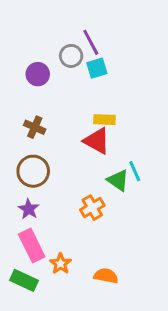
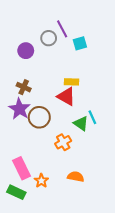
cyan square: (97, 68) -> (80, 43), moved
brown circle: (33, 171) -> (39, 117), moved
purple star: (29, 209) -> (19, 109), moved, size x1.5
orange semicircle: (106, 276) -> (76, 177), moved

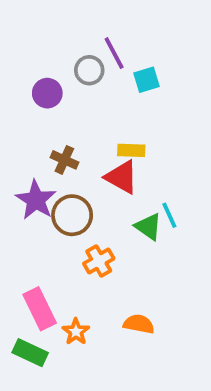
brown cross: (24, 87) -> (64, 160), moved
orange cross: (63, 142) -> (99, 261), moved

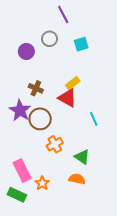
purple line: (114, 53) -> (63, 15), moved
yellow rectangle: (131, 150) -> (73, 83), turned -40
green triangle: (148, 227) -> (82, 157), moved

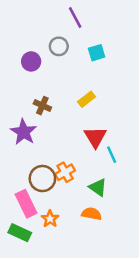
red triangle: (67, 98) -> (95, 137), moved, turned 30
brown circle: (40, 119) -> (42, 179), moved
cyan line: (94, 119) -> (112, 155), moved

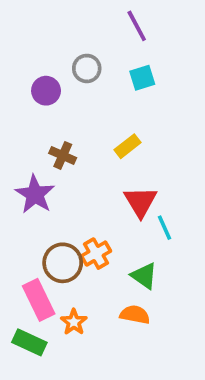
purple line: (75, 17) -> (137, 26), moved

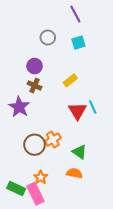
purple circle: (46, 91) -> (35, 66), moved
cyan line: (164, 228) -> (93, 107), moved
pink rectangle: (39, 300) -> (36, 194), moved

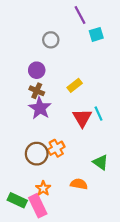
cyan square: (78, 43) -> (96, 34), moved
purple star: (19, 107) -> (40, 108), moved
green triangle: (79, 152) -> (101, 162), moved

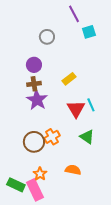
brown cross: (37, 91) -> (34, 84), turned -32
green triangle: (101, 162) -> (87, 137), moved

